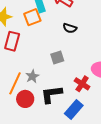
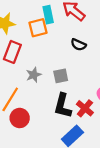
gray star: (32, 76) -> (34, 75), moved
black L-shape: (51, 94) -> (63, 106), moved, turned -75

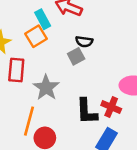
gray star: (34, 75) -> (46, 88), size x1.5
gray square: (61, 76) -> (76, 56), moved

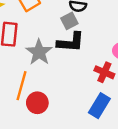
black L-shape: (87, 111) -> (71, 42), moved, turned -84

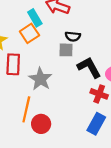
gray square: (69, 21) -> (66, 50), turned 32
black L-shape: (71, 42) -> (89, 67), moved, turned -120

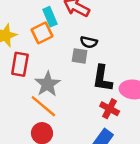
black L-shape: (89, 67) -> (102, 78), turned -150
orange line: (26, 109) -> (43, 106), moved, turned -70

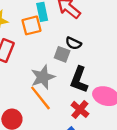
gray star: (48, 84) -> (43, 77), moved
orange line: (43, 106) -> (40, 98), moved

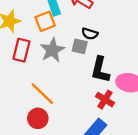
gray star: (43, 77) -> (52, 50), moved
orange line: (40, 98) -> (42, 94), moved

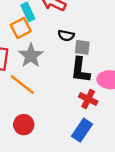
gray square: (80, 46) -> (82, 47), moved
orange line: (42, 94) -> (22, 85), moved

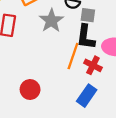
gray star: (31, 56) -> (51, 21), moved
orange line: (22, 85) -> (73, 56), moved, turned 70

